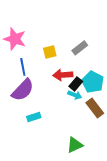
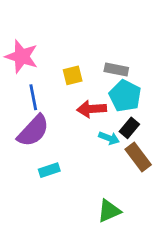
gray rectangle: (80, 48) -> (116, 70), turned 49
cyan pentagon: (93, 82) -> (125, 96), moved
black rectangle: (76, 84) -> (129, 128), moved

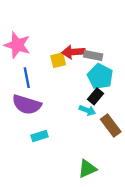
red arrow: (92, 109) -> (73, 52), moved
black rectangle: (129, 128) -> (95, 96), moved
purple semicircle: (33, 131) -> (27, 105), turned 64

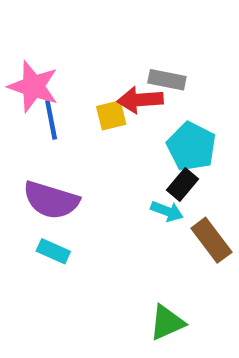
gray rectangle: (93, 56) -> (167, 80), moved
blue line: (27, 78) -> (51, 120), moved
cyan rectangle: (39, 136) -> (53, 251), moved, turned 42

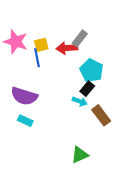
gray rectangle: (167, 80) -> (80, 38), turned -63
yellow square: (111, 115) -> (41, 45), moved
blue line: (51, 120) -> (37, 58), moved

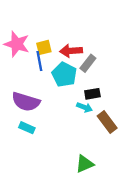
gray rectangle: (80, 38) -> (88, 63), moved
cyan pentagon: (91, 70) -> (64, 75), moved
black rectangle: (87, 89) -> (92, 94), turned 40

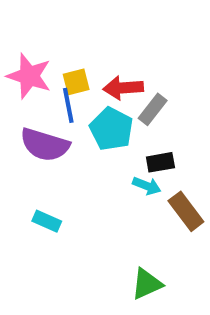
purple semicircle: (26, 102) -> (45, 145), moved

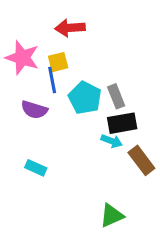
red arrow: (123, 88) -> (70, 28), moved
gray rectangle: (153, 109) -> (116, 96), moved, turned -60
purple semicircle: (45, 145) -> (34, 110), size x0.7
black rectangle: (160, 162) -> (122, 123), size x1.4

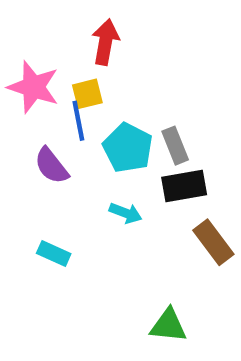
red arrow: (70, 28) -> (105, 42), turned 104
purple semicircle: (34, 110) -> (51, 166), turned 35
cyan arrow: (112, 141) -> (126, 213), moved
green triangle: (112, 215) -> (168, 325), turned 30

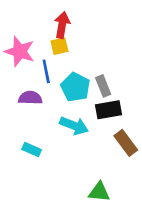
yellow square: (87, 94) -> (59, 46), moved
purple semicircle: (51, 166) -> (30, 98), turned 130
cyan arrow: (126, 213) -> (74, 126), size x1.5

